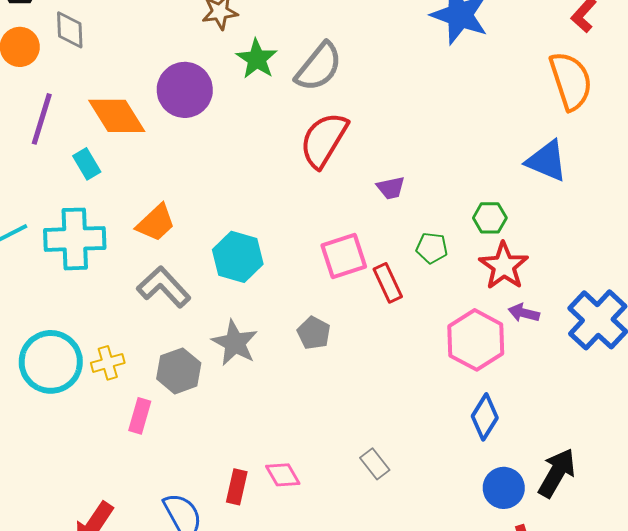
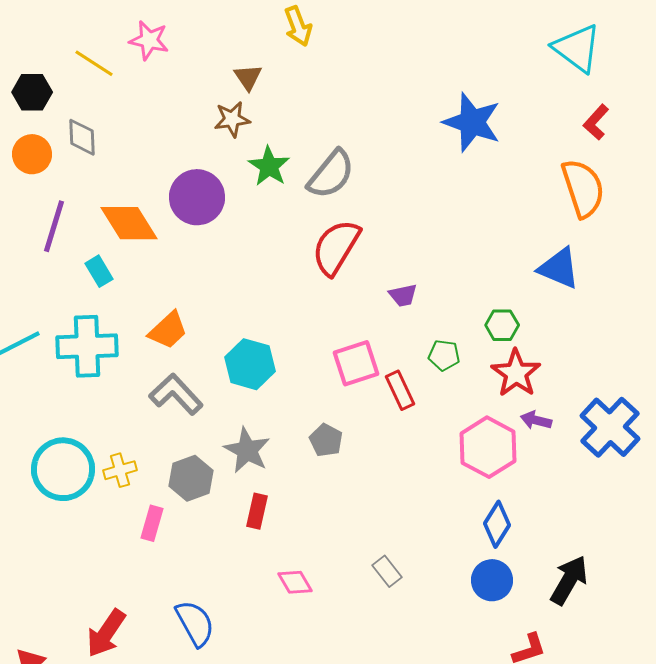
red rectangle: (237, 487) -> (257, 511), moved
blue circle: (504, 488) -> (492, 580), moved

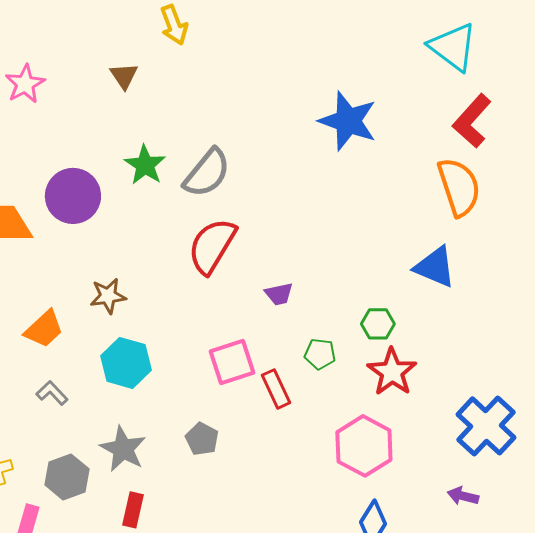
pink star: (149, 40) -> (25, 84), moved, turned 30
brown star: (232, 119) -> (108, 296), moved
red L-shape: (596, 122) -> (472, 121), size x1.5
gray L-shape: (176, 394) -> (52, 393), size x0.6
purple arrow: (536, 420) -> (463, 496), moved

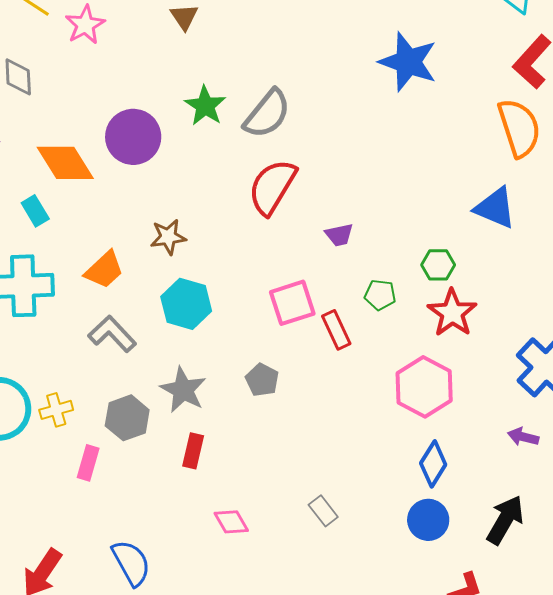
gray L-shape: (52, 393) -> (112, 334), size x1.5

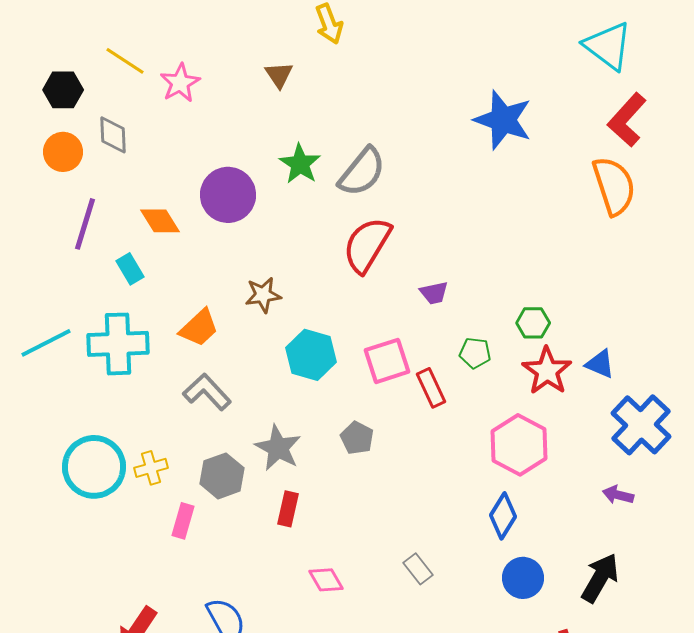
orange diamond: (65, 163) -> (160, 221), size x0.7
blue triangle: (495, 208) -> (600, 364), moved, size x0.7
cyan hexagon: (186, 304) -> (311, 355), moved
blue diamond: (433, 464) -> (503, 516), moved

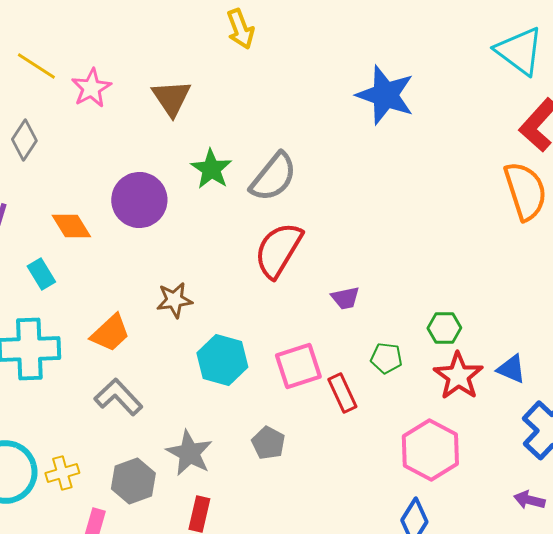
brown triangle: (279, 75) -> (171, 98), moved, size x1.4
blue star: (503, 120) -> (385, 95), moved
gray diamond: (113, 135) -> (24, 140), turned 36

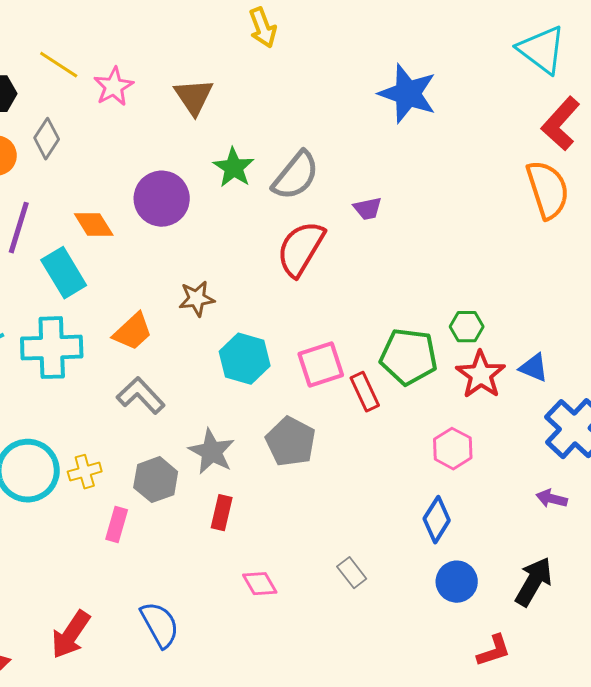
cyan rectangle: (41, 274) -> (64, 273), size x1.6
purple trapezoid: (345, 298) -> (368, 209), moved
green pentagon: (386, 358) -> (409, 357), size x1.8
gray pentagon: (268, 443) -> (291, 442), size x1.5
pink hexagon: (430, 450) -> (453, 449), size x0.7

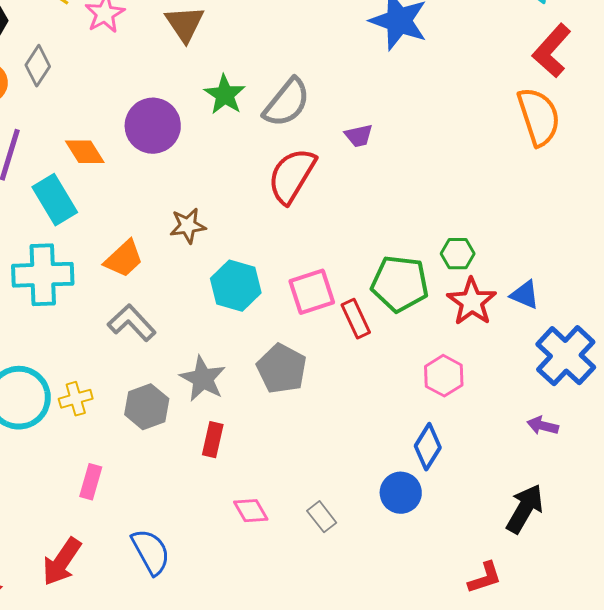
pink rectangle: (117, 525) -> (91, 482), moved
gray rectangle: (352, 573) -> (322, 517), moved
blue circle: (457, 582) -> (401, 493), moved

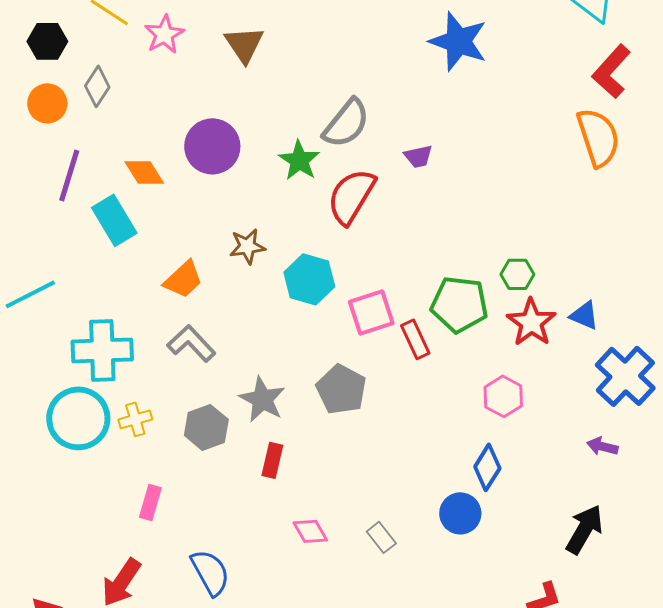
green star: (225, 95) -> (299, 160), moved
cyan cross: (43, 275) -> (102, 350), moved
cyan hexagon: (236, 286) -> (309, 279), moved

